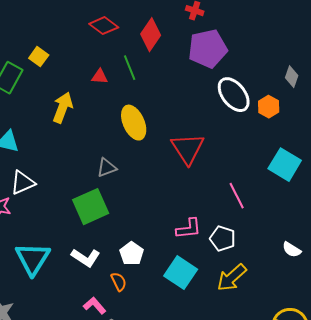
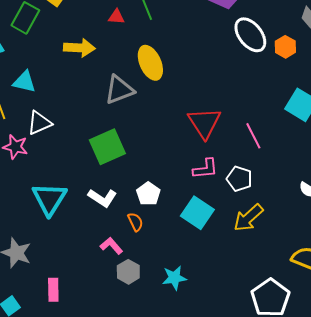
yellow arrow: (63, 108) -> (79, 48), turned 72
red triangle: (188, 149) -> (204, 123), moved
gray triangle: (107, 168) -> (119, 90), moved, size x1.5

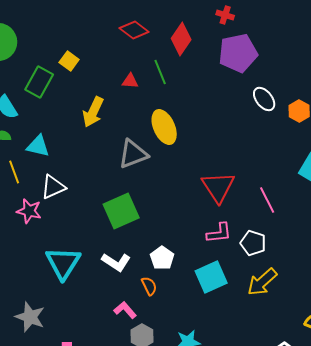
white ellipse: (250, 35) -> (264, 99), size x0.7
yellow arrow: (79, 48) -> (93, 112), turned 112
cyan square: (197, 213) -> (211, 277), turned 32

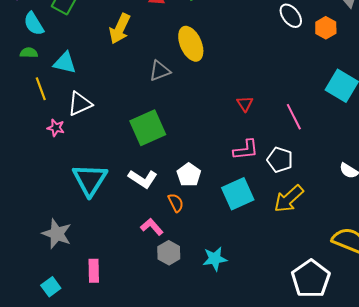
gray triangle: (133, 154) -> (160, 71), size x0.7
red triangle: (218, 187) -> (245, 104), size x0.5
pink star: (29, 211) -> (56, 128), size x0.7

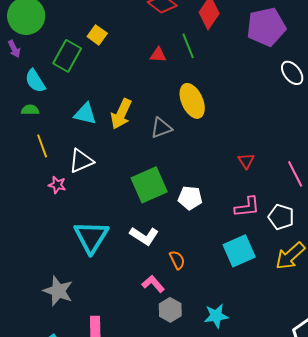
yellow arrow: (120, 29) -> (121, 114), moved
cyan triangle: (65, 63) -> (85, 114), moved
white pentagon: (189, 175) -> (190, 198), moved, turned -30

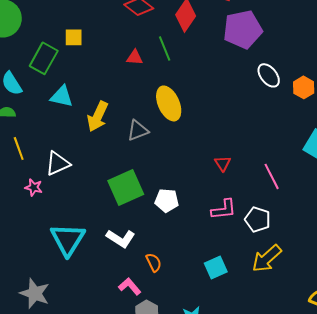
yellow square: (97, 35) -> (74, 37), turned -36
cyan triangle: (85, 114) -> (62, 96), moved
cyan square: (239, 251) -> (216, 267), moved, size x0.7

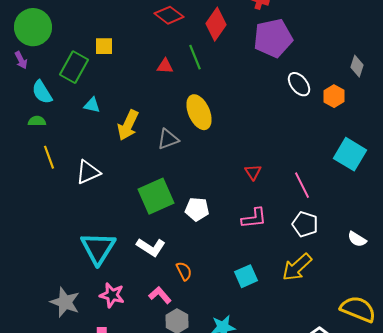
cyan triangle: (62, 96) -> (92, 105), size x0.7
pink star: (34, 187) -> (112, 295), moved, size x1.4
white pentagon: (258, 219) -> (305, 224), moved

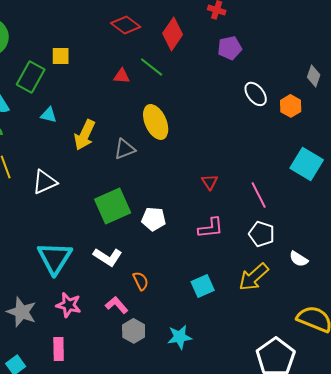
purple pentagon: (273, 38) -> (230, 48), size x0.6
green line: (195, 57) -> (152, 67), turned -30
white semicircle: (357, 239) -> (299, 259), moved

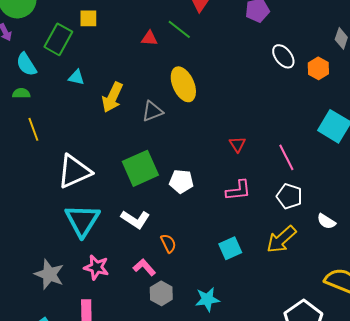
white triangle: (45, 182) -> (74, 171), moved, size x1.4

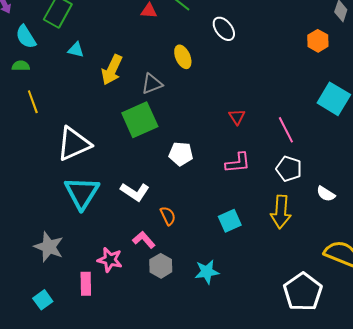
white ellipse: (283, 56) -> (224, 29), moved
yellow ellipse: (183, 84) -> (183, 57), size x0.7
green square: (140, 168) -> (140, 120), moved
yellow arrow: (281, 239) -> (281, 212), turned -44
pink star: (96, 267) -> (110, 260), moved

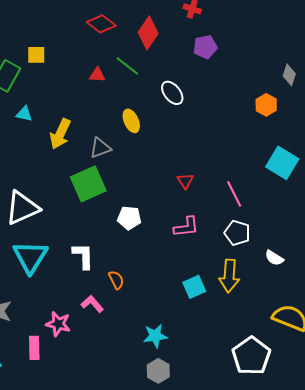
white L-shape: (135, 192) -> (83, 256), turned -124
cyan square: (230, 221) -> (194, 287), moved
gray hexagon: (161, 266) -> (158, 371), moved

